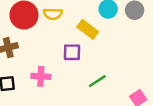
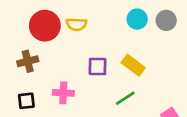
yellow rectangle: (88, 29) -> (133, 65), moved

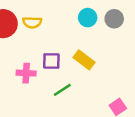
pink cross: (63, 93) -> (26, 73), moved
green line: (125, 98) -> (62, 90), moved

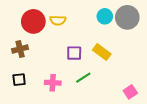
gray circle: (114, 19) -> (127, 17), size x1.5
pink cross: (26, 73) -> (53, 83), moved

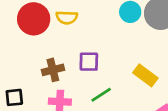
brown cross: (20, 49) -> (53, 70), moved
yellow rectangle: (102, 52) -> (145, 75), moved

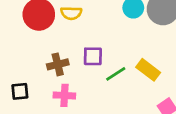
green line: (101, 95) -> (116, 74), moved

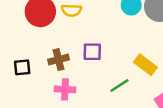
green line: (116, 74) -> (119, 86), moved
black square: (20, 91) -> (22, 67), moved

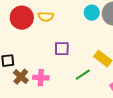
brown cross: (59, 60) -> (21, 77), moved, turned -35

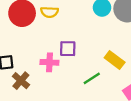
pink cross: (41, 78) -> (49, 62), moved

